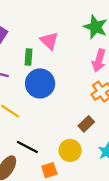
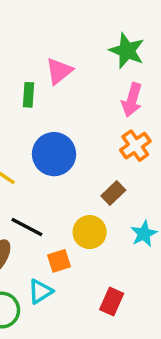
pink triangle: (49, 41) -> (59, 71), turned 36
blue circle: (40, 83) -> (54, 154), moved

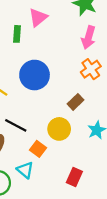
orange square: (59, 261) -> (38, 149), turned -35
cyan triangle: (40, 291) -> (25, 170), turned -48

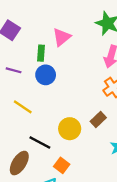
blue circle: (35, 75) -> (46, 75), moved, size x0.7
yellow circle: (59, 129) -> (70, 129), moved

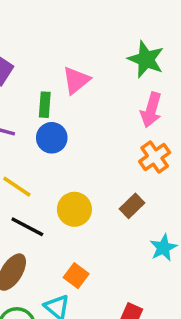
yellow circle: (70, 129) -> (74, 209), moved
black line: (40, 142) -> (27, 227), moved

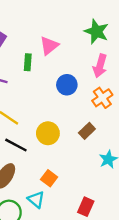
blue circle: (52, 138) -> (67, 85), moved

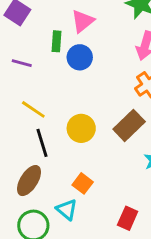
blue circle: (67, 85) -> (80, 57), moved
brown rectangle: (87, 131) -> (129, 125), size x1.5
black line: (16, 145) -> (42, 143), turned 45

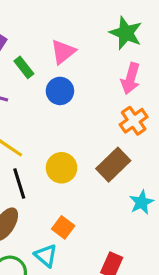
green rectangle: (57, 41) -> (24, 67), moved, turned -42

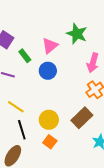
green star: (126, 33) -> (77, 34), moved
orange square: (63, 227) -> (50, 142), moved

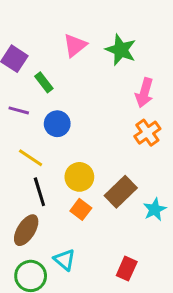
pink triangle: (50, 46) -> (75, 45), moved
blue circle: (48, 71) -> (57, 124), moved
brown rectangle: (82, 118) -> (121, 192), moved

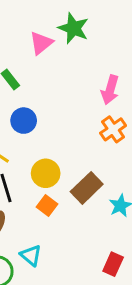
green star: (121, 50) -> (73, 28), moved
red rectangle: (127, 269) -> (113, 264), moved

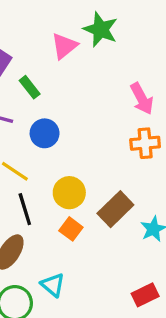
pink arrow: (110, 90) -> (142, 99), turned -44
orange cross: (113, 129) -> (145, 143), turned 30
red rectangle: (113, 264) -> (145, 295), turned 40

